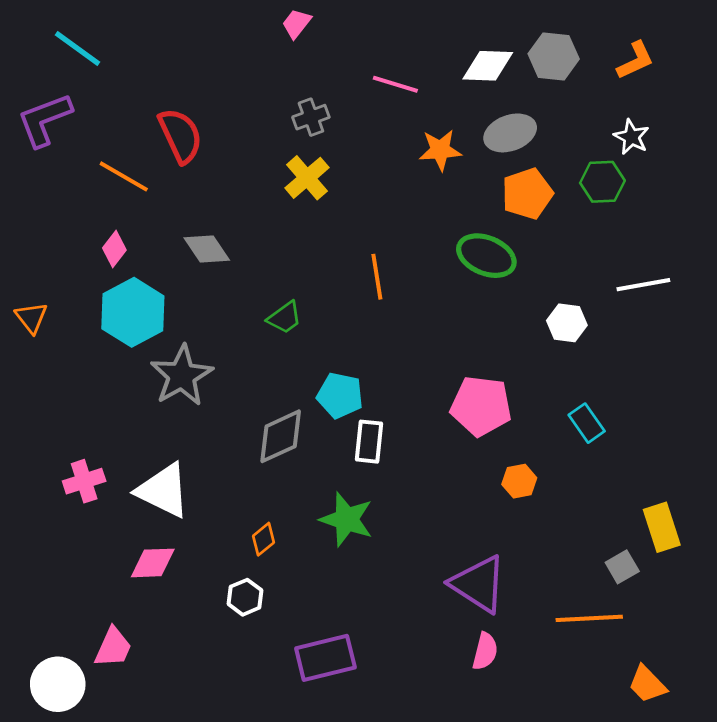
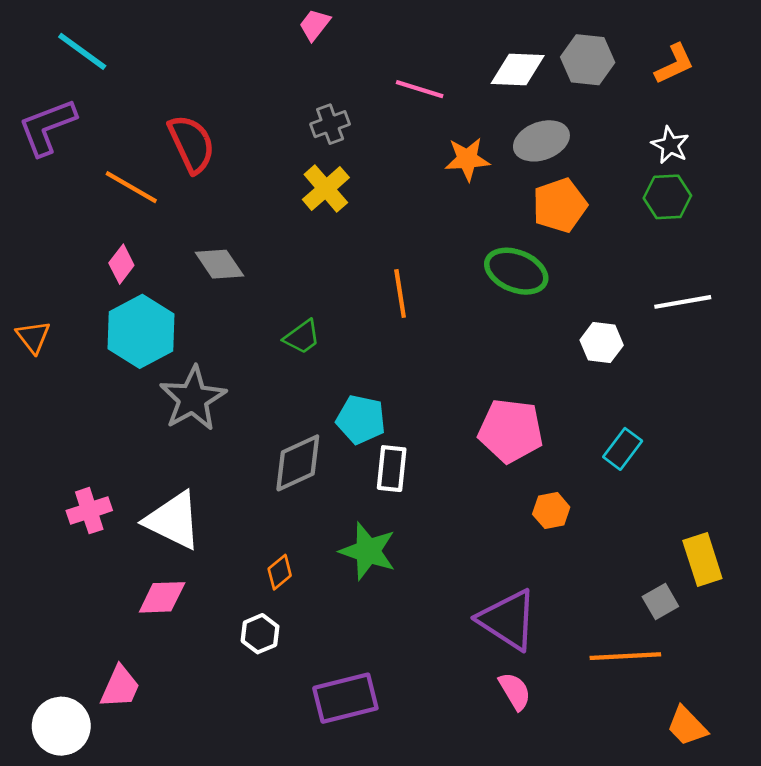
green hexagon: (602, 182) -> (667, 197), moved
cyan rectangle: (587, 423) -> (623, 449), turned 72
pink semicircle: (485, 651) -> (515, 691), turned -45

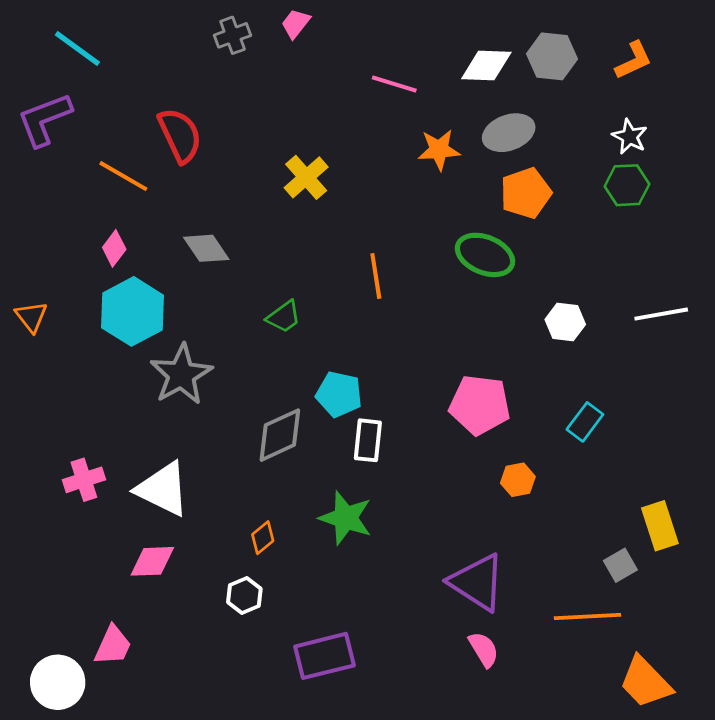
gray cross: (330, 124) -> (233, 35), moved
white line: (683, 302) -> (661, 314), moved
orange trapezoid: (687, 726) -> (645, 682), size x1.4

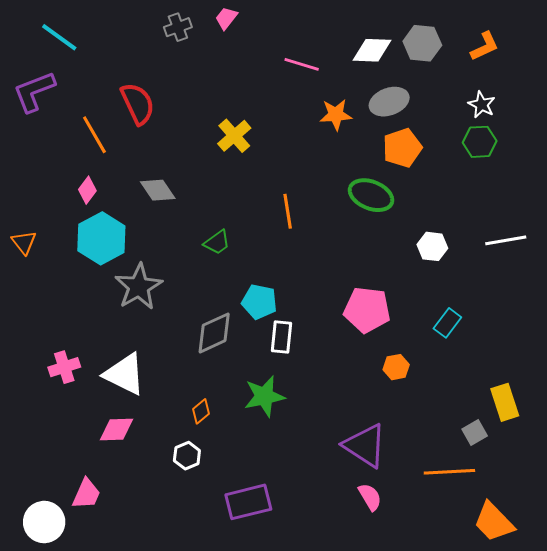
orange line: (123, 176) -> (94, 135), turned 30
green star: (346, 518) -> (264, 396), turned -30

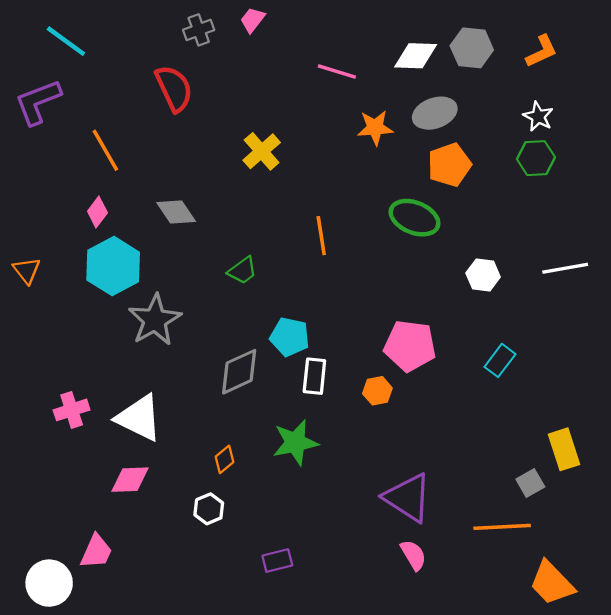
red semicircle: (138, 104) -> (174, 88), moved
orange hexagon: (396, 367) -> (377, 391), moved
purple rectangle: (248, 502) -> (277, 561), size x0.6

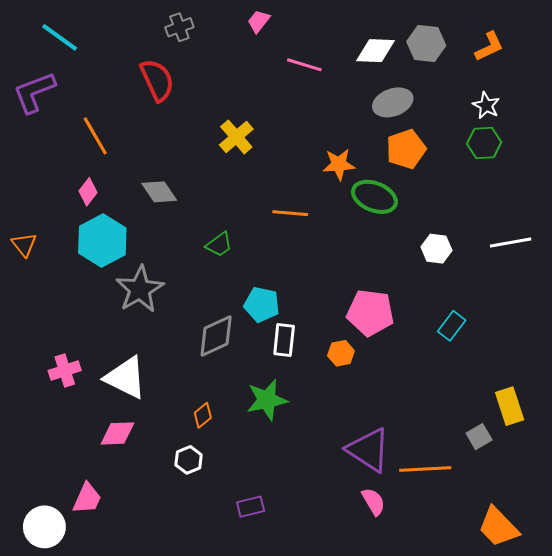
pink trapezoid: (253, 20) -> (259, 21), moved
orange star: (375, 128) -> (339, 164), moved
orange line: (321, 236) -> (290, 213), turned -76
orange line: (502, 527) -> (425, 469), moved

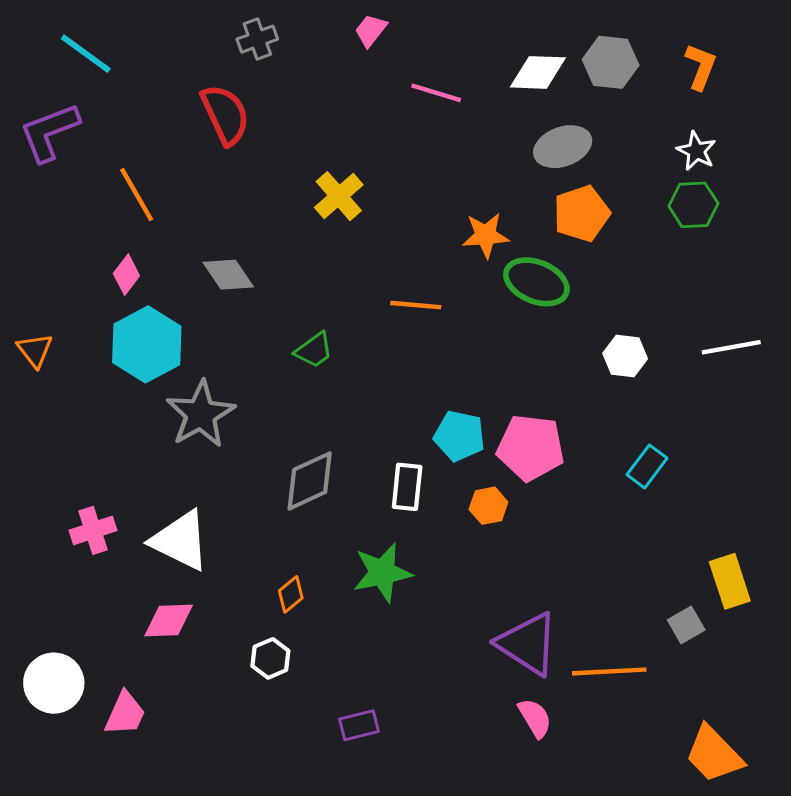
orange L-shape: (489, 47) -> (701, 67), turned -44
cyan pentagon: (262, 304) -> (459, 436), moved
white circle: (44, 527) -> (54, 683), moved

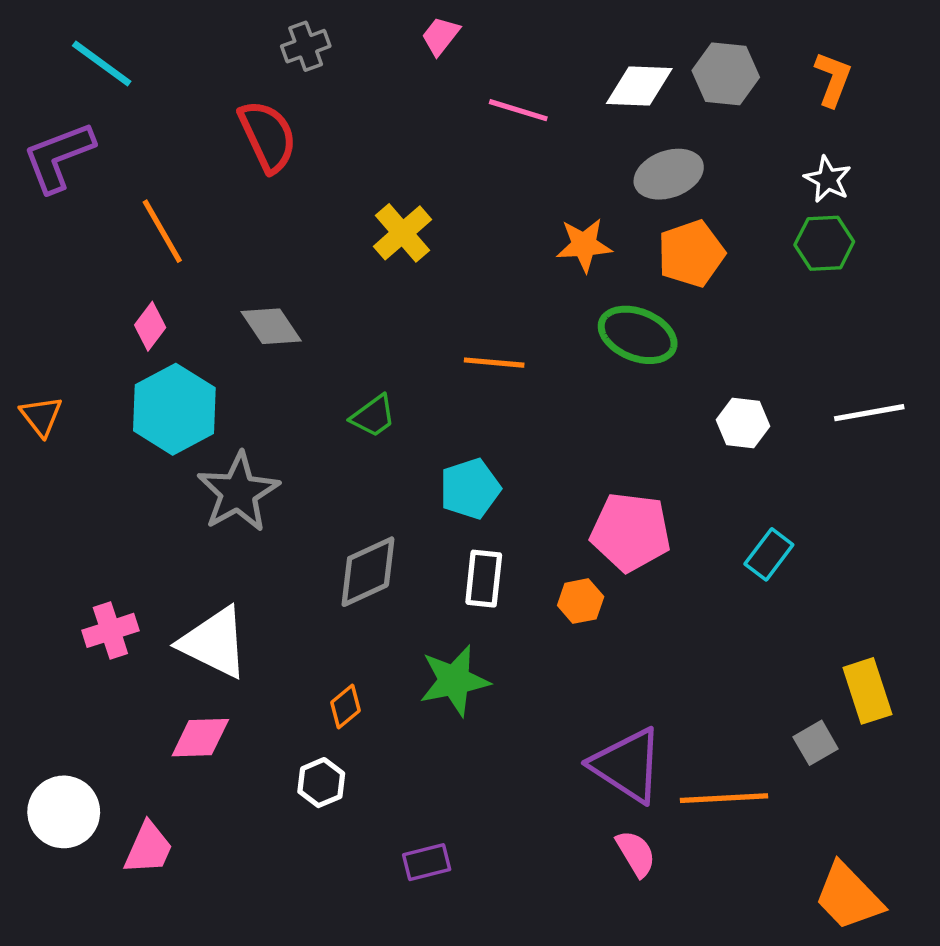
orange star: (486, 235) -> (584, 245), moved
cyan pentagon: (459, 436) -> (470, 489), moved, turned -30

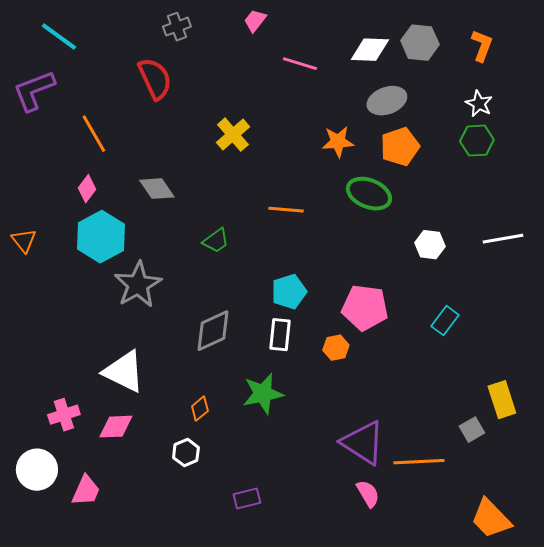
cyan pentagon: (470, 489) -> (289, 292), moved
pink cross: (110, 630) -> (64, 415), moved

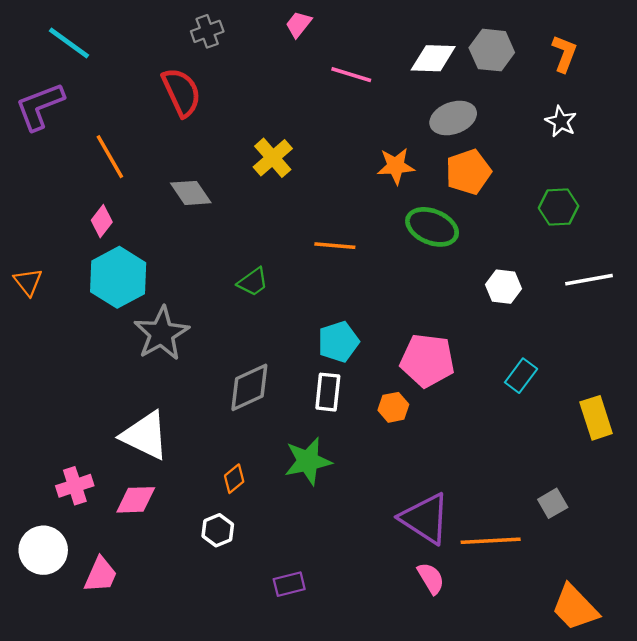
green hexagon: (477, 141) -> (559, 207), moved
gray diamond: (157, 189) -> (191, 193), moved
yellow rectangle: (502, 400) -> (596, 418), moved

